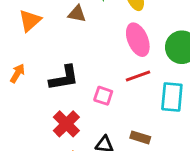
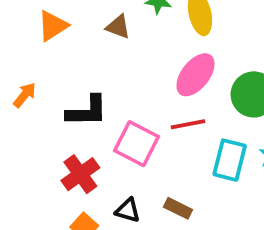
pink ellipse: (138, 40) -> (195, 75), turned 52
pink square: (103, 96) -> (137, 144), size x1.6

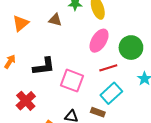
red line: (188, 124) -> (108, 68), moved
cyan rectangle: (230, 160) -> (111, 93), moved, turned 40
red cross: (80, 174) -> (26, 101), moved

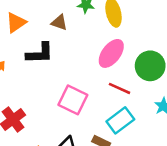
black L-shape: (44, 66) -> (40, 53), moved
red line: (108, 68) -> (119, 88), turned 36

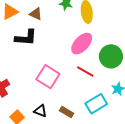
brown triangle: (59, 22) -> (36, 14), moved
cyan rectangle: (120, 120) -> (96, 104), moved

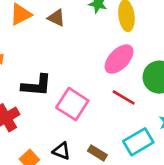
black L-shape: (26, 38) -> (36, 85), moved

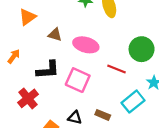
brown triangle: (56, 18) -> (55, 35), moved
pink ellipse: (119, 59) -> (86, 45), moved, turned 70

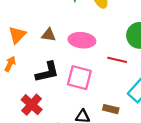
orange triangle: (27, 17) -> (17, 35), moved

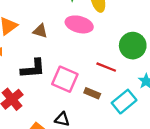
pink ellipse: (82, 40) -> (79, 24), moved
brown rectangle: (111, 109) -> (92, 93), moved

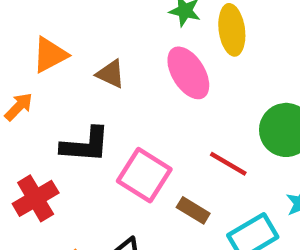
pink ellipse: (79, 24) -> (188, 73), turned 35

